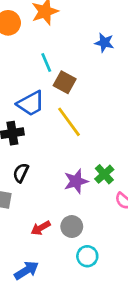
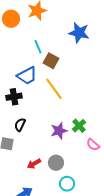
blue star: (104, 43) -> (79, 33), size x1.5

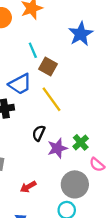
blue star: (79, 33) -> (81, 34), turned 30
black semicircle: (20, 125) -> (39, 133), moved
gray circle: (56, 163) -> (75, 184), moved, size x1.5

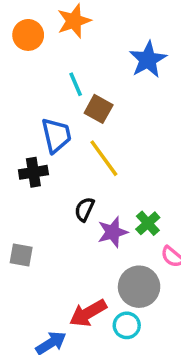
blue trapezoid: (20, 84) -> (56, 135), turned -75
red arrow: (28, 187) -> (88, 313), moved, size x1.5

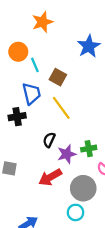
orange circle: (28, 35) -> (18, 52), moved
cyan line: (76, 84) -> (35, 65), moved
green cross: (148, 223) -> (89, 149), turned 32
red arrow: (88, 313) -> (50, 177), moved

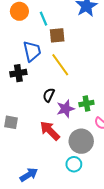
cyan line: (35, 65) -> (43, 19), moved
brown square: (58, 77) -> (57, 35), turned -35
red arrow: (50, 177) -> (50, 131), turned 75

